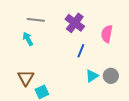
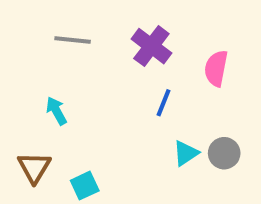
cyan arrow: (28, 39) -> (56, 111), moved
brown triangle: (26, 78) -> (34, 167), moved

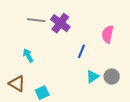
purple cross: (151, 46) -> (60, 23), moved
brown triangle: (34, 167) -> (17, 84), turned -30

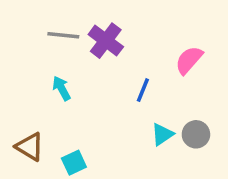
pink semicircle: (108, 34) -> (189, 60), turned 30
cyan arrow: (28, 55) -> (62, 88), moved

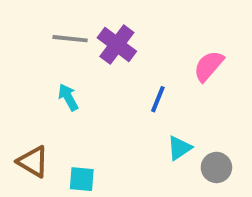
gray circle: (196, 134) -> (216, 167), moved
cyan square: (74, 163) -> (82, 179), turned 30

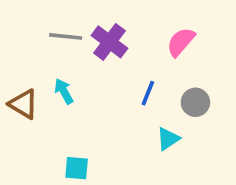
pink semicircle: (209, 66) -> (181, 42), moved
brown triangle: (33, 162) -> (24, 104), moved
gray circle: (216, 167) -> (195, 102), moved

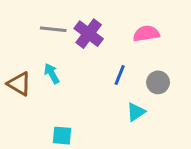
pink semicircle: (181, 42) -> (146, 34), turned 40

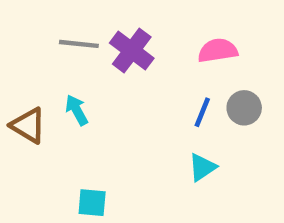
blue line: (120, 75) -> (202, 112), moved
gray circle: (158, 82) -> (244, 108), moved

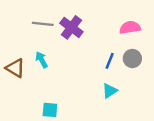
pink semicircle: (218, 51) -> (130, 27), moved

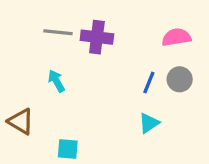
purple cross: (71, 27) -> (97, 37), turned -30
brown triangle: (15, 68) -> (21, 121), moved

